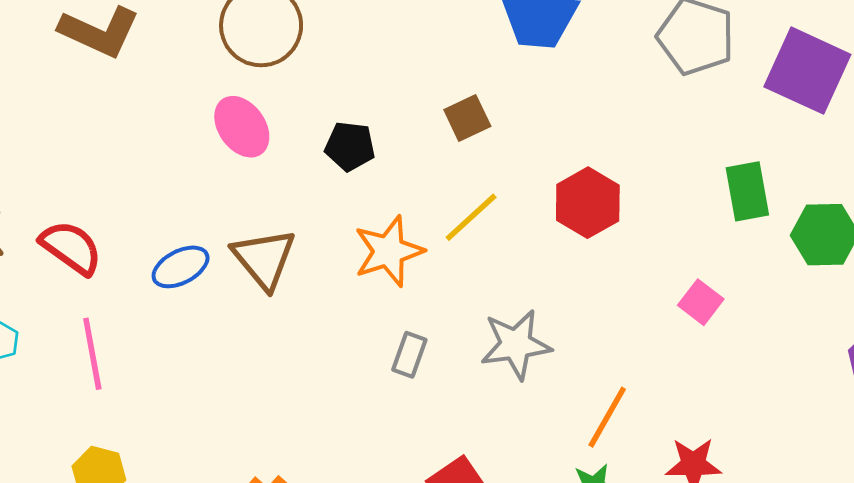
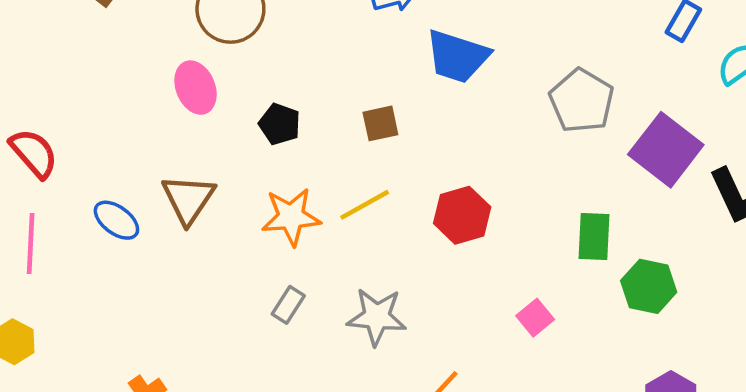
blue ellipse: (181, 267) -> (116, 220), moved, turned 51

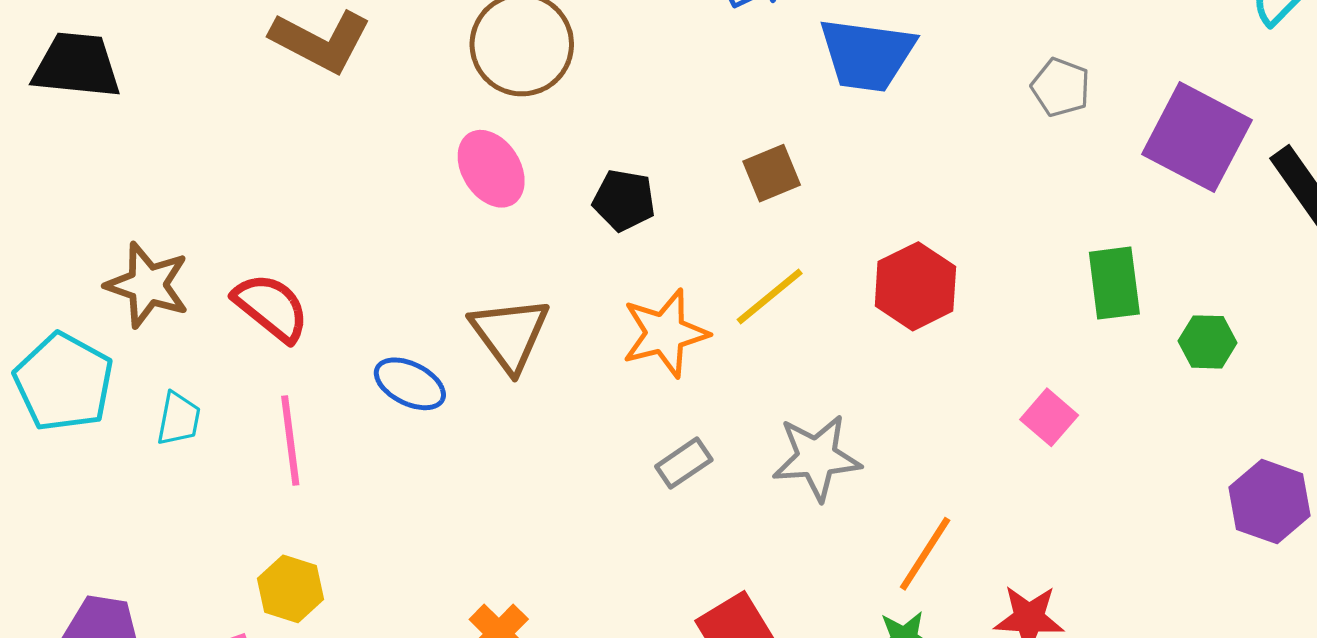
gray pentagon: (582, 101) -> (1061, 87), size x0.6
green hexagon: (649, 286) -> (1207, 342), size x0.7
gray rectangle: (288, 305) -> (684, 463), turned 33

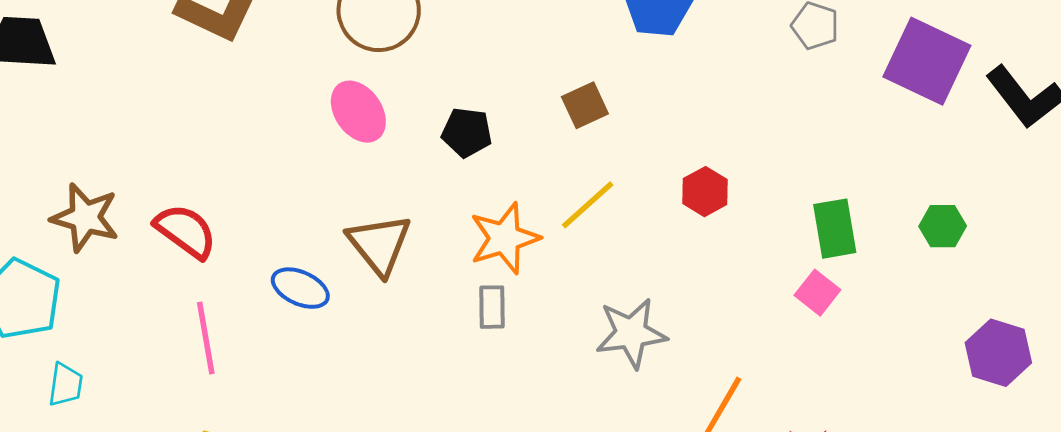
green rectangle: (1114, 283) -> (835, 229), moved
red hexagon: (915, 286) -> (705, 192), size x0.7
cyan trapezoid: (179, 419) -> (66, 385), moved
gray rectangle: (684, 463) -> (492, 307), moved, turned -54

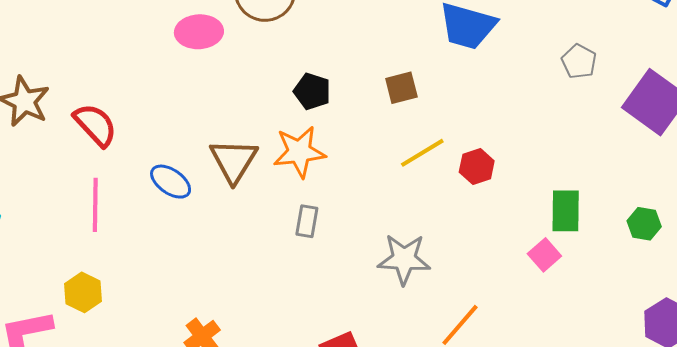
pink ellipse: (358, 112) -> (199, 32), moved, turned -69
yellow line: (588, 205) -> (422, 153), moved
orange star: (504, 238) -> (299, 152), moved

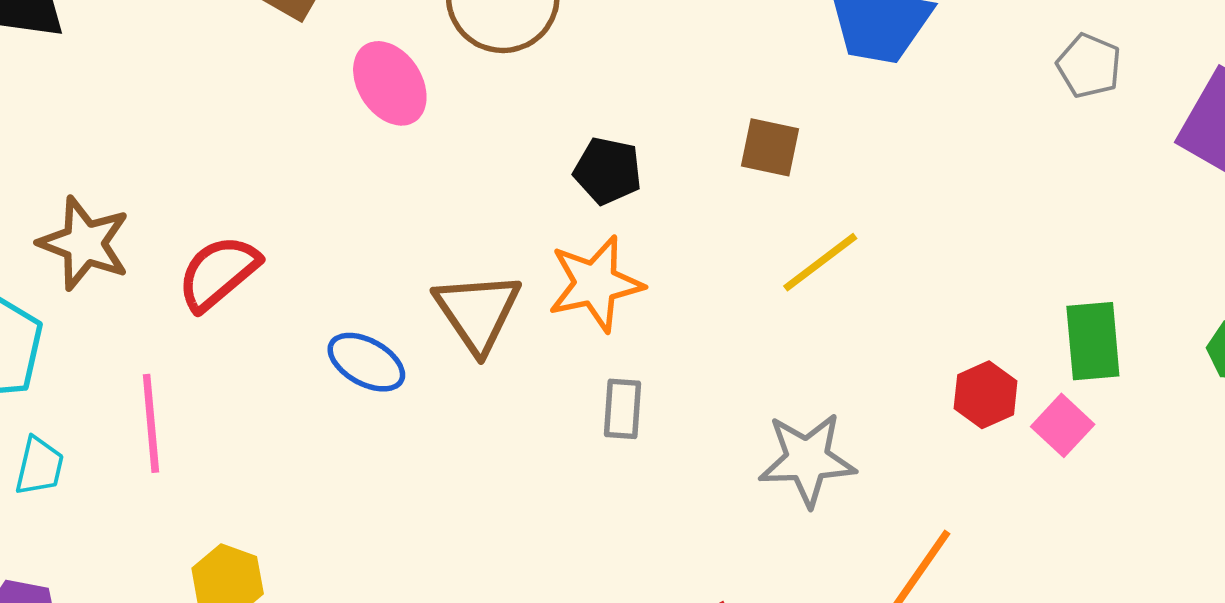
pink ellipse: (199, 32) -> (390, 83), turned 66
brown square: (401, 88) -> (770, 147), turned 32
red semicircle: (95, 125) -> (218, 273), turned -81
red hexagon: (477, 167) -> (986, 395), moved
pink line: (95, 205) -> (151, 423), moved

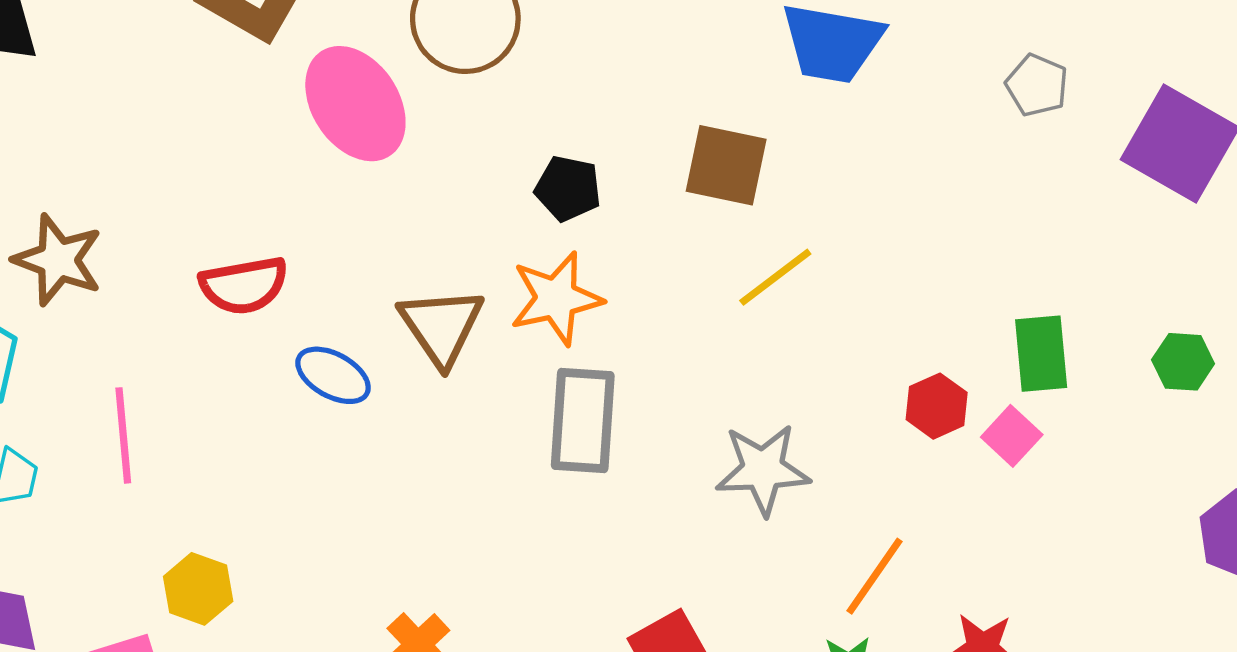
pink ellipse: (390, 83) -> (355, 104), size x1.4
brown square: (770, 147) -> (726, 165), size x1.4
red semicircle: (218, 273) -> (244, 285), moved, turned -150
gray rectangle: (622, 409) -> (583, 420), size x1.8

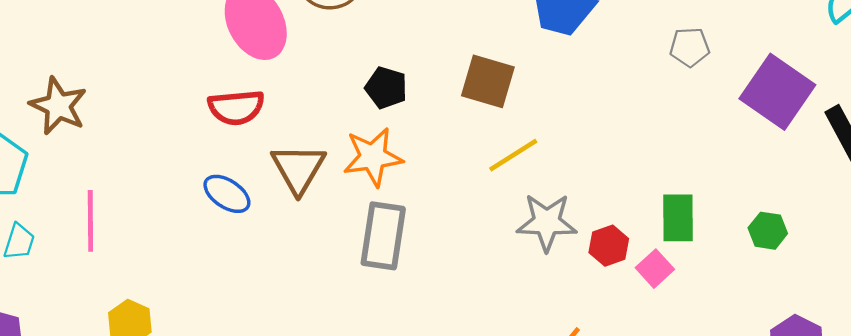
gray pentagon: (1037, 85) -> (690, 47), turned -30
red semicircle: (244, 285) -> (236, 107), moved
gray star: (763, 470) -> (547, 222), moved

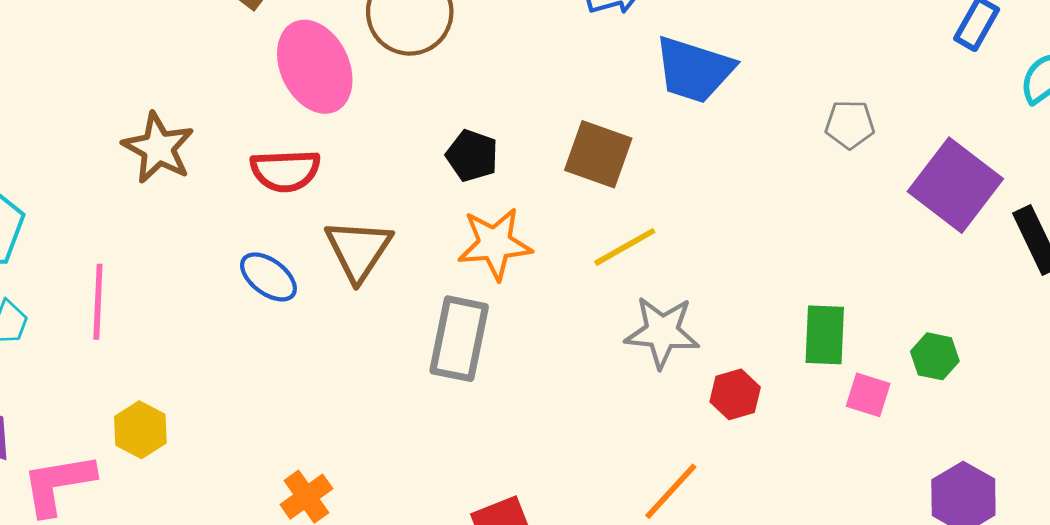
brown star: (58, 106) -> (158, 148), moved
orange star: (373, 157) -> (495, 244), moved
red hexagon: (609, 246) -> (735, 394), moved
pink square: (655, 269) -> (868, 395), moved, turned -33

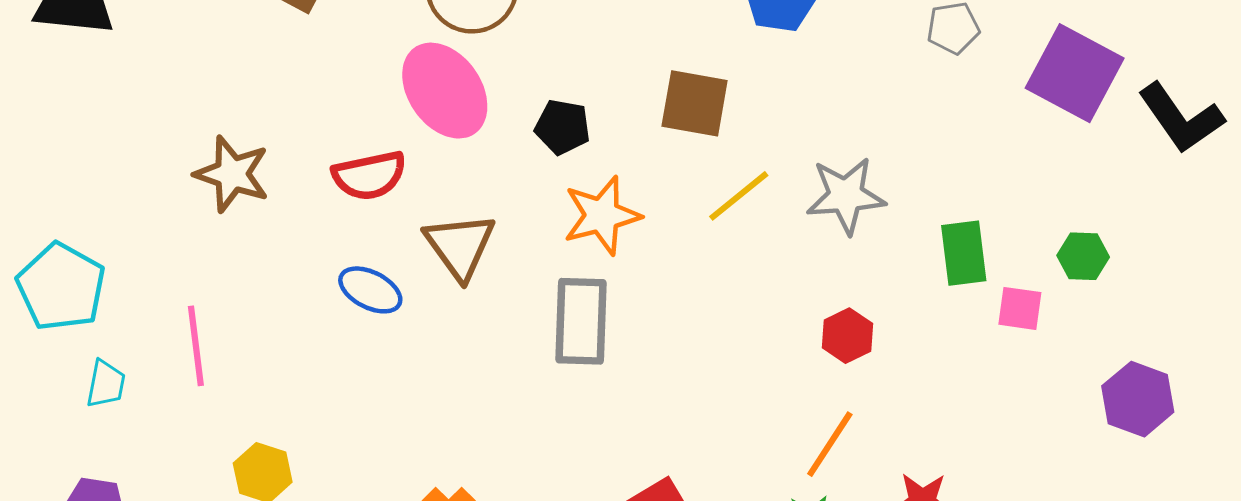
pink ellipse: (315, 67) -> (445, 91), moved
gray star: (662, 332) -> (846, 196), moved
red hexagon: (735, 394) -> (847, 336), moved

